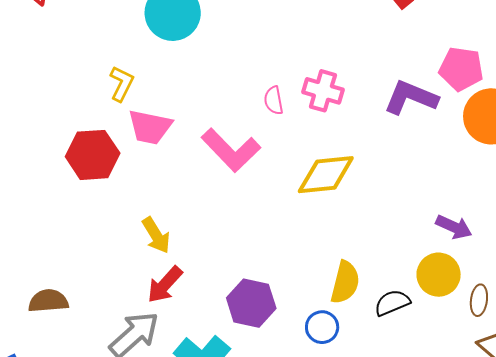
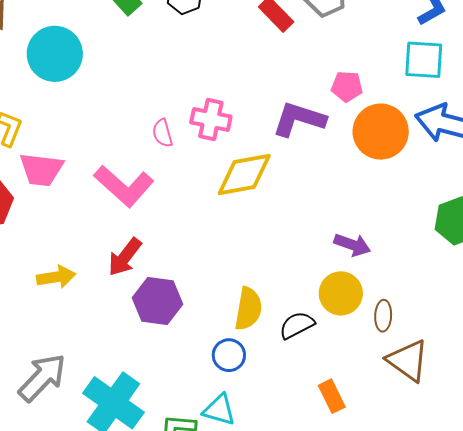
pink pentagon: (461, 69) -> (347, 87), size x0.7
yellow diamond: (326, 175) -> (244, 175), moved
yellow arrow: (156, 235) -> (56, 277), turned -63
red arrow: (165, 285) -> (125, 257), moved
purple hexagon: (251, 303) -> (157, 301), moved

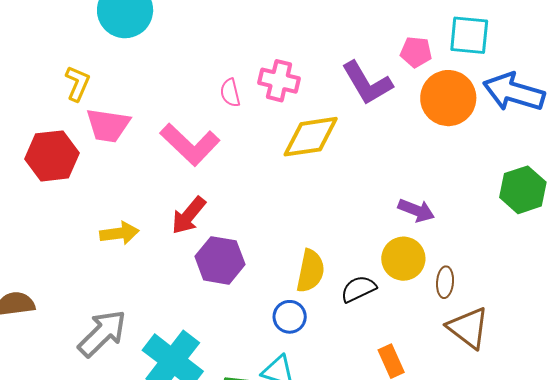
cyan square: (424, 60) -> (469, 35), moved
purple L-shape: (299, 119) -> (367, 83), turned -140

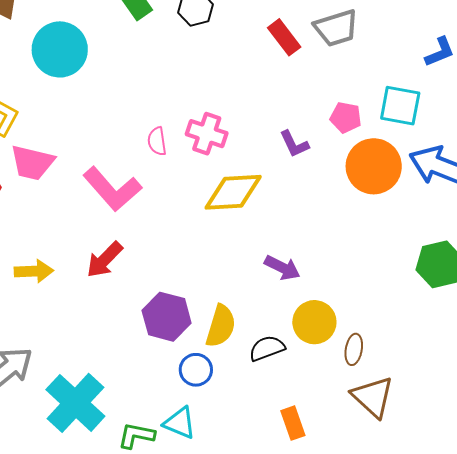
purple L-shape: (367, 83) -> (294, 144), size x0.6
purple arrow: (416, 210) -> (282, 268), moved
purple hexagon: (220, 260) -> (167, 317), moved

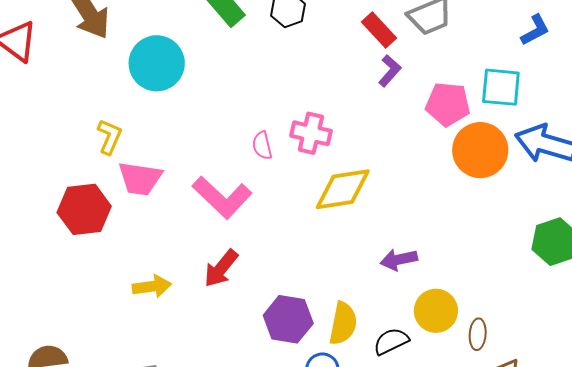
pink pentagon: (346, 118) -> (448, 104), size x1.4
purple L-shape: (294, 144) -> (390, 71), moved, turned -108
purple arrow: (282, 268) -> (399, 260), turned 147

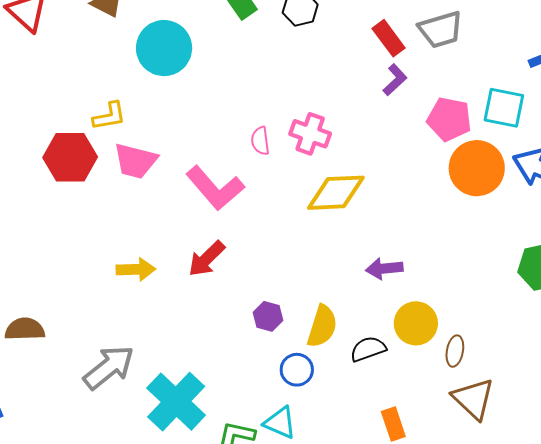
yellow L-shape: (109, 137) -> (109, 116), turned 51
red hexagon: (84, 209) -> (70, 157), moved
purple hexagon: (288, 319) -> (268, 316), size x0.6

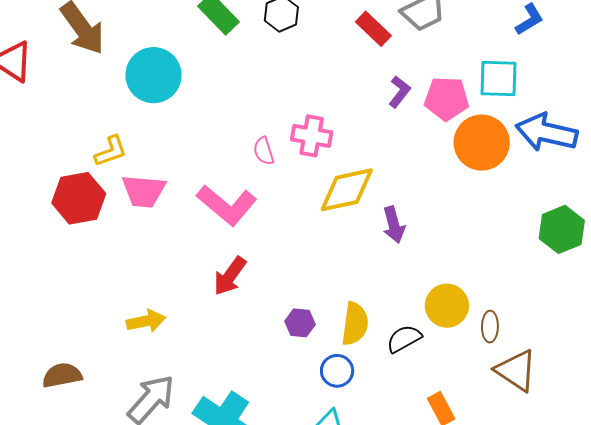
purple L-shape: (395, 80) -> (400, 92), moved
yellow arrow: (136, 269) -> (146, 321), moved
purple arrow: (384, 269) -> (394, 225), moved, turned -90

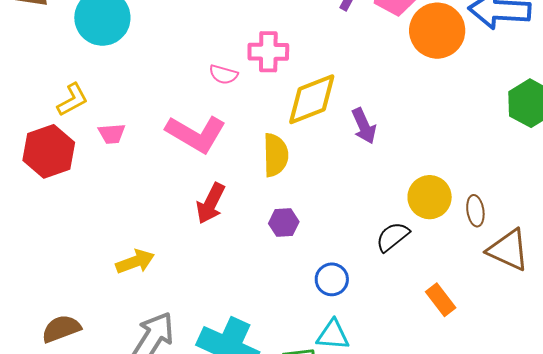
pink semicircle: (264, 151) -> (223, 74), turned -48
pink trapezoid: (144, 191) -> (112, 134), size x0.6
purple hexagon: (300, 323) -> (284, 223), moved
yellow semicircle: (355, 324) -> (275, 155), moved

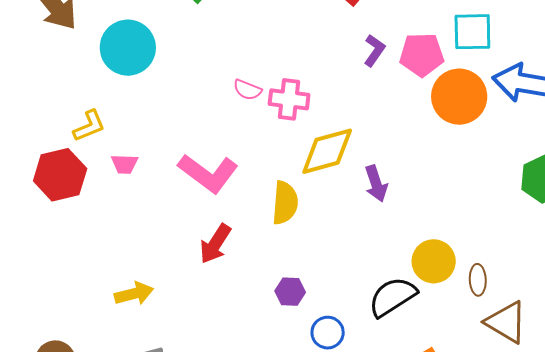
pink semicircle: (223, 74) -> (247, 90), moved
purple hexagon: (284, 223) -> (290, 292), moved
black semicircle: (393, 237) -> (393, 297), size x1.4

